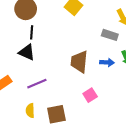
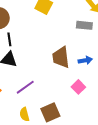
blue arrow: (107, 62) -> (85, 60), moved

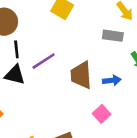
purple line: (25, 87) -> (44, 61), moved

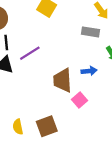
brown trapezoid: (81, 75) -> (63, 80), moved

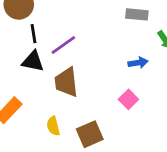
brown trapezoid: (63, 80) -> (66, 82), moved
yellow semicircle: (18, 127) -> (53, 126), moved

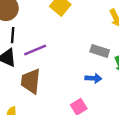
gray rectangle: (137, 14) -> (100, 51), moved

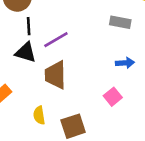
gray rectangle: (100, 51) -> (120, 22), moved

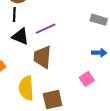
black line: (29, 26) -> (14, 15), moved
yellow semicircle: (39, 115) -> (26, 88), size x1.6

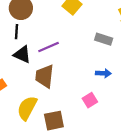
yellow semicircle: (26, 88) -> (27, 108), turned 30

